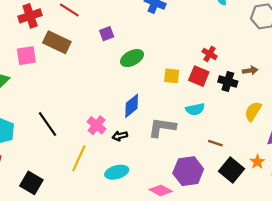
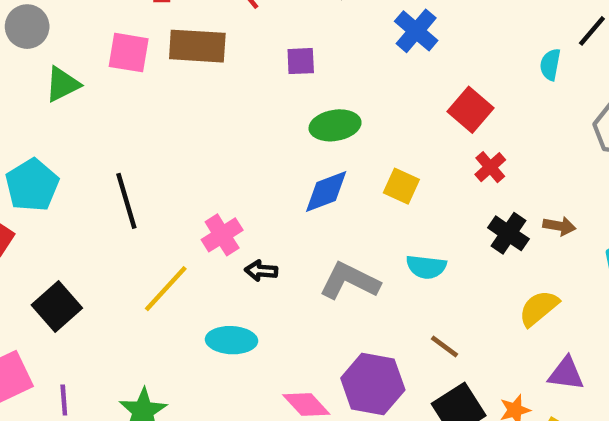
brown rectangle: (57, 42) -> (197, 46), turned -40
red square: (199, 76) -> (471, 110), moved
blue diamond: (132, 106) -> (326, 192), moved

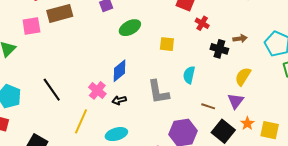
blue diamond: (326, 192) -> (120, 71), moved
cyan semicircle: (426, 267) -> (189, 75), turned 114
gray L-shape: (350, 281) -> (158, 92), turned -108
purple triangle: (566, 374) -> (236, 101), moved, turned -42

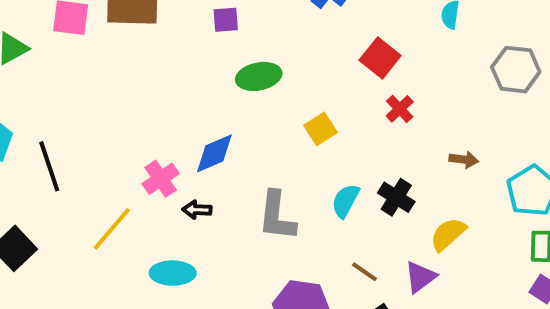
yellow square: (167, 44) -> (320, 129), turned 35
black cross: (219, 49) -> (396, 197), moved
black line: (52, 90) -> (49, 166), moved

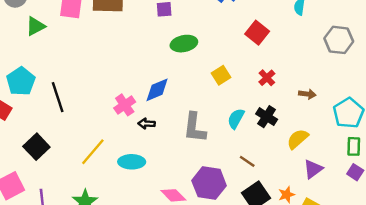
red cross: (400, 109) -> (267, 78), moved
yellow line: (112, 229) -> (93, 152), moved
purple triangle: (420, 277) -> (313, 169), moved

